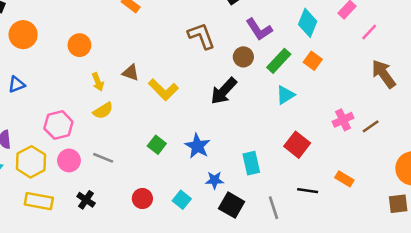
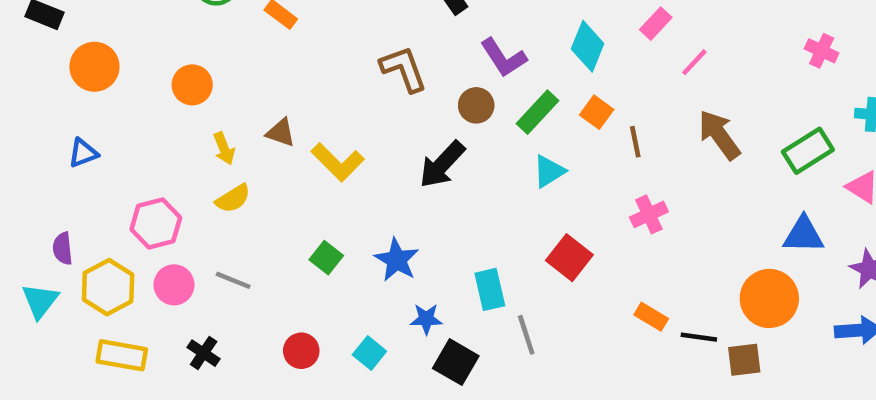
brown line: (371, 126) -> (635, 142), moved, turned -66
black line: (308, 191) -> (699, 337), moved
gray line: (274, 208) -> (526, 335), moved

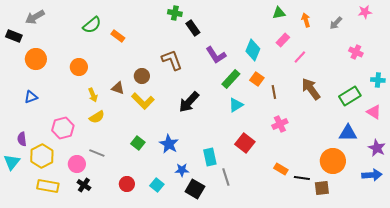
brown circle: (476, 105) -> (142, 76), moved
pink circle: (174, 285) -> (77, 164), moved

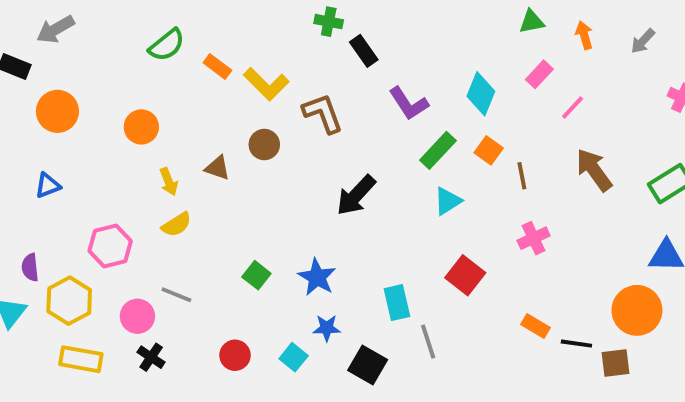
yellow L-shape: (143, 101) -> (266, 84), moved
blue star: (182, 170) -> (327, 328), moved

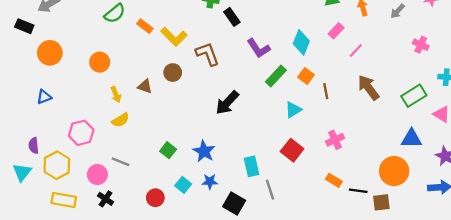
cyan triangle: (448, 201) -> (293, 110), moved
pink cross: (534, 238) -> (335, 140), moved
cyan square: (294, 357) -> (183, 185), moved

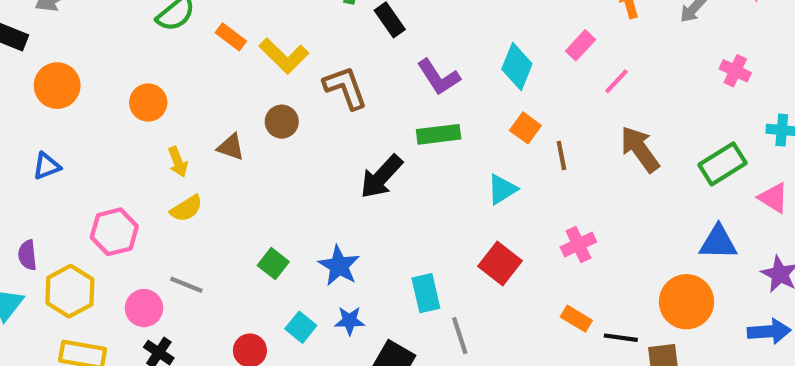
green rectangle: (276, 76) -> (439, 134), moved, turned 40

